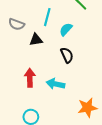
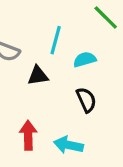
cyan semicircle: (66, 29) -> (85, 59), turned 32

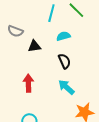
cyan line: (56, 40) -> (51, 13), moved
cyan arrow: (69, 145) -> (66, 87), moved, turned 30

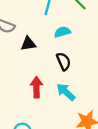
red arrow: (28, 83) -> (36, 87), moved

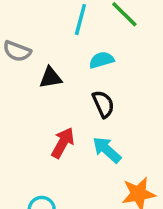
red arrow: (36, 87) -> (63, 143), turned 30

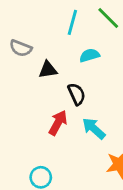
black semicircle: (103, 104) -> (77, 94), moved

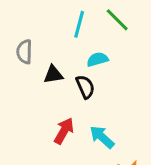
gray semicircle: (21, 48) -> (24, 52), turned 70
black semicircle: (77, 94) -> (85, 87), moved

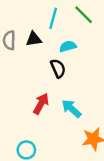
black triangle: (53, 75) -> (34, 39), moved

